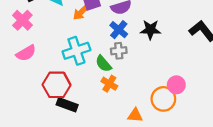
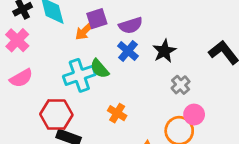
black star: (150, 30) -> (164, 51), turned -30
gray cross: (119, 51) -> (181, 85), moved, turned -35
green semicircle: (103, 64) -> (100, 69), moved

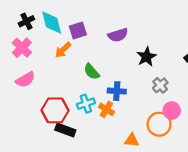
purple square: (97, 19) -> (78, 30), moved
orange arrow: (85, 31) -> (63, 50), moved
blue cross: (128, 51) -> (117, 91), moved, turned -36
cyan cross: (79, 75) -> (86, 104), moved, size x0.7

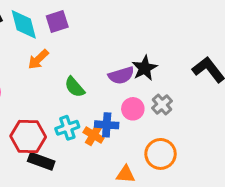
purple square: (78, 30) -> (57, 22), moved
purple semicircle: (118, 35) -> (121, 75), moved
blue cross: (117, 91) -> (107, 125), moved
pink circle: (172, 110) -> (133, 109), moved

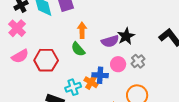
orange arrow: (38, 59) -> (82, 30), moved, turned 133
cyan cross: (67, 128) -> (73, 87), moved
red hexagon: (28, 136) -> (46, 60), moved

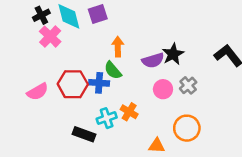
pink cross: (17, 28) -> (50, 37), moved
pink semicircle: (20, 56) -> (38, 92), moved
blue cross: (100, 75) -> (99, 83), moved

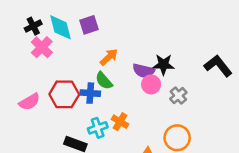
orange arrow: (118, 47) -> (109, 57), turned 48
black star: (173, 54) -> (163, 65), turned 30
purple semicircle: (153, 60) -> (144, 71), turned 30
pink circle: (163, 89) -> (151, 84), moved

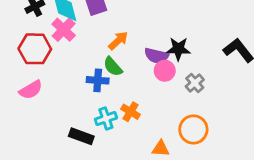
pink cross: (42, 47) -> (64, 30), moved
red hexagon: (64, 94) -> (35, 49), moved

